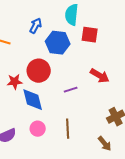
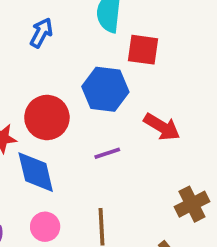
blue hexagon: (58, 43) -> (105, 89), moved

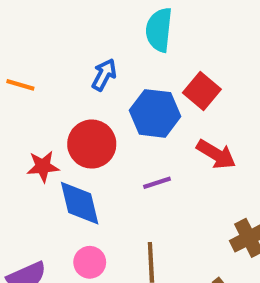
blue arrow: (41, 33) -> (104, 75), moved
red square: (143, 50) -> (202, 91), moved, turned 32

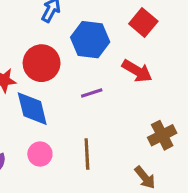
red square: (202, 91) -> (143, 22), moved

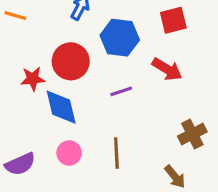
red square: (143, 22) -> (173, 20), turned 36

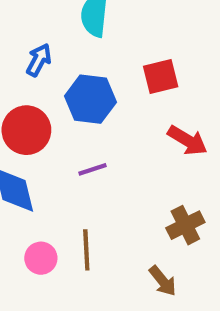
red arrow: (167, 69) -> (187, 140), moved
pink circle: (69, 153) -> (41, 258), moved

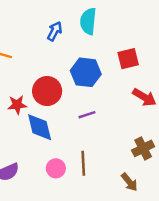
blue arrow: (39, 60) -> (55, 31), moved

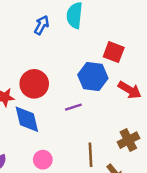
red square: (128, 59) -> (114, 52), turned 35
blue hexagon: (86, 72) -> (93, 77), moved
brown line: (83, 163) -> (90, 155), moved

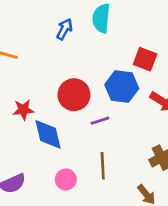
red circle: (34, 84) -> (74, 95), moved
brown line: (90, 155) -> (103, 166), moved

